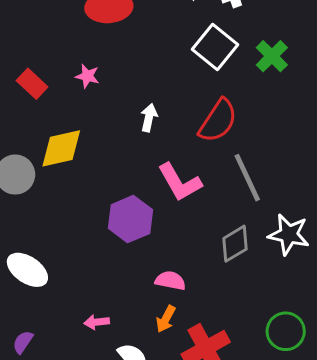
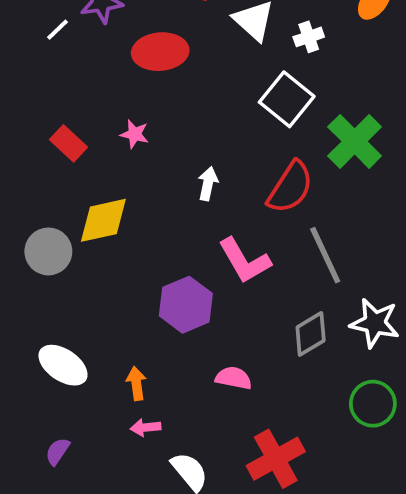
green cross: (272, 56) -> (355, 141), moved, size x1.4
orange arrow: (166, 319) -> (136, 383), moved, turned 144
green circle: (286, 331) -> (373, 404), moved

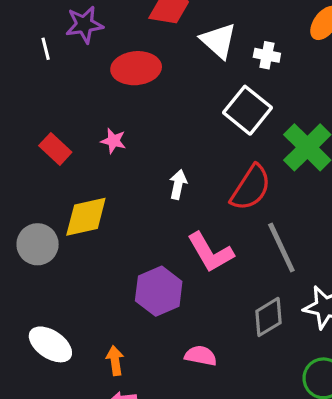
white line: (58, 30) -> (46, 49), turned -60
white cross: (309, 37) -> (267, 55), turned 30

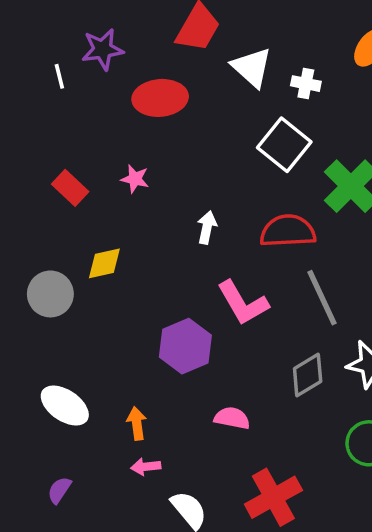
red semicircle: (251, 188) -> (288, 231), turned -126
yellow diamond: (86, 217) -> (104, 263), size x0.7

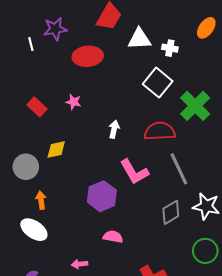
white triangle: (252, 67) -> (139, 39), turned -45
pink semicircle: (232, 418) -> (113, 237), moved
orange arrow: (137, 424) -> (41, 200), moved

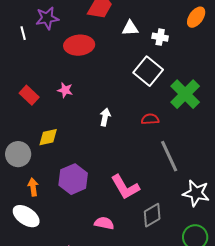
white triangle: (139, 39) -> (130, 28), size x0.7
red semicircle: (160, 131) -> (150, 119), size x0.6
pink L-shape: (134, 172) -> (125, 187), moved
purple hexagon: (102, 196) -> (73, 179), moved
gray diamond: (171, 212) -> (152, 215), moved

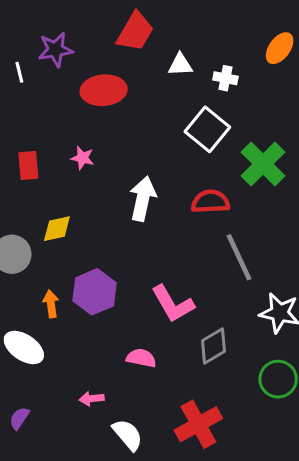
red rectangle: (29, 95) -> (28, 165), turned 42
white arrow: (105, 117) -> (143, 199), size x1.6
red semicircle: (150, 119) -> (210, 202), size x1.4
orange arrow: (33, 187) -> (51, 304), moved

